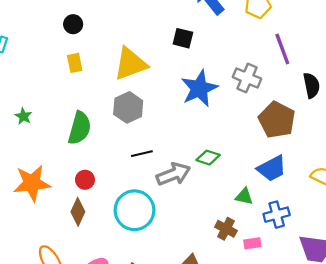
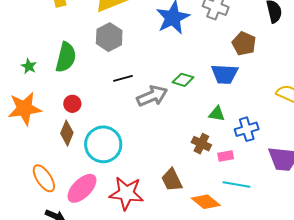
green star: (23, 116) -> (29, 66), moved
brown pentagon: (277, 120) -> (244, 44), size x0.7
blue trapezoid: (272, 168) -> (225, 74), moved, turned 32
cyan circle: (134, 210) -> (103, 144), moved

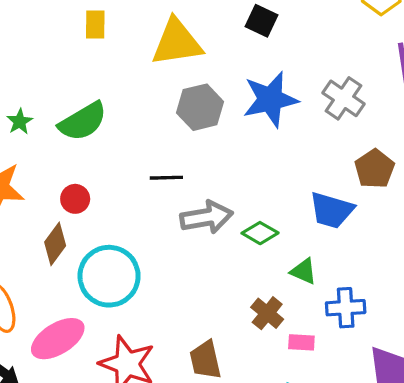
gray hexagon: (109, 37) -> (200, 107), moved
green semicircle: (66, 57) -> (83, 121), turned 32
green diamond: (183, 80) -> (260, 233), moved

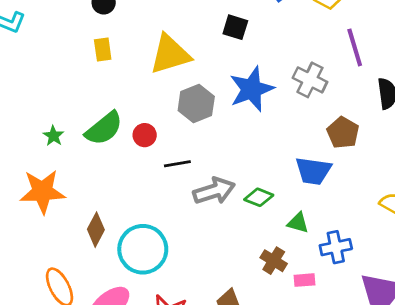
red circle: (75, 199) -> (145, 135), moved

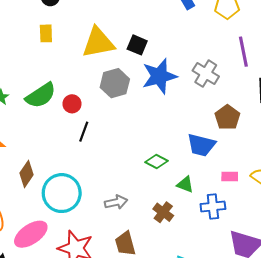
black square: (235, 27) -> (137, 45), moved
black line: (177, 164) -> (84, 132), moved, turned -66
gray arrow: (214, 191) -> (116, 202), moved, size x0.7
pink rectangle: (304, 280) -> (230, 177), moved

